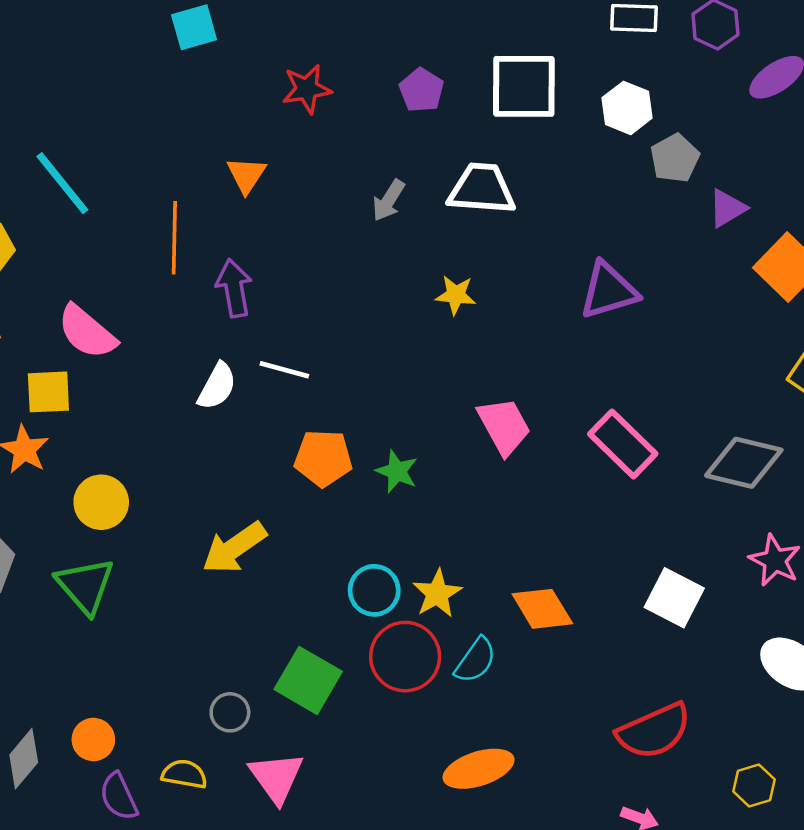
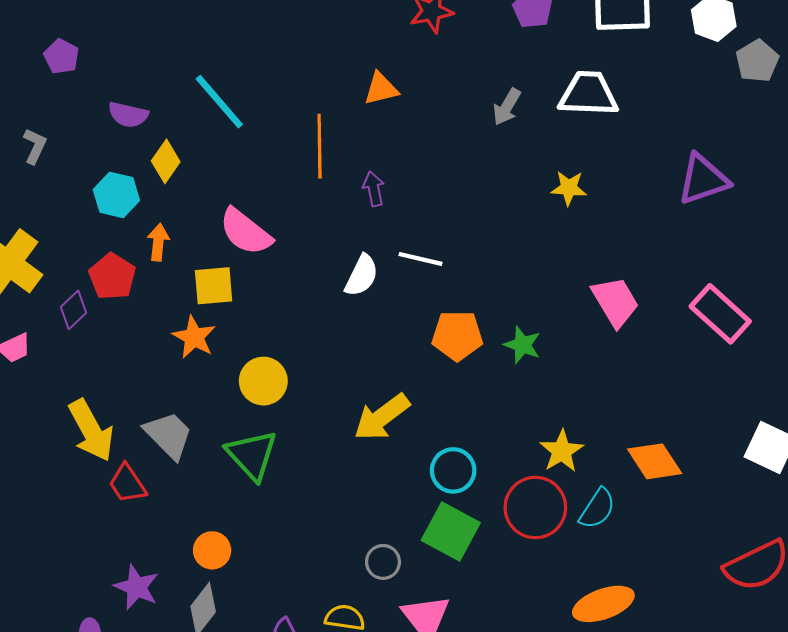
orange triangle: (246, 175) -> (381, 89), turned 45
purple arrow: (234, 288) -> (374, 189), size x0.7
cyan circle: (374, 590) -> (453, 470), moved
orange circle: (93, 740) -> (212, 550), moved

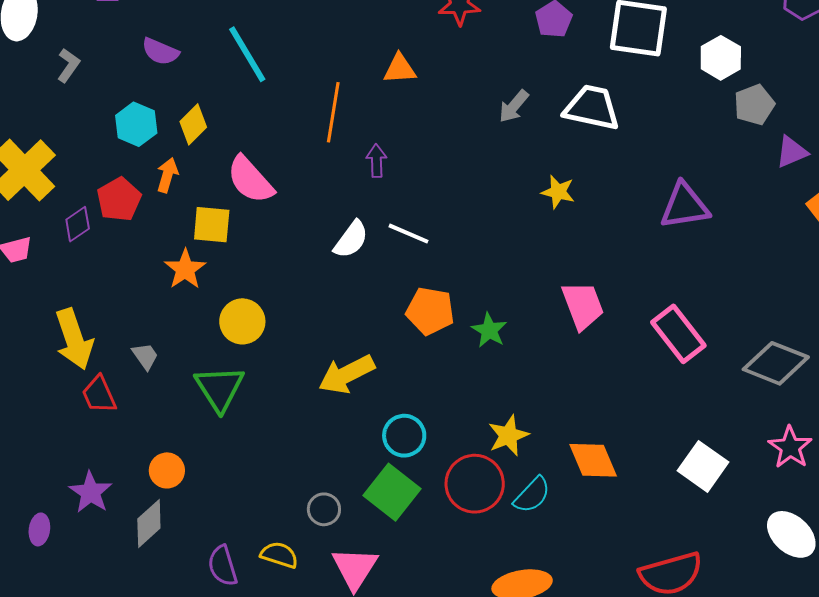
yellow diamond: (166, 161) -> (193, 124), moved
gray trapezoid: (168, 435) -> (145, 356), size x0.6

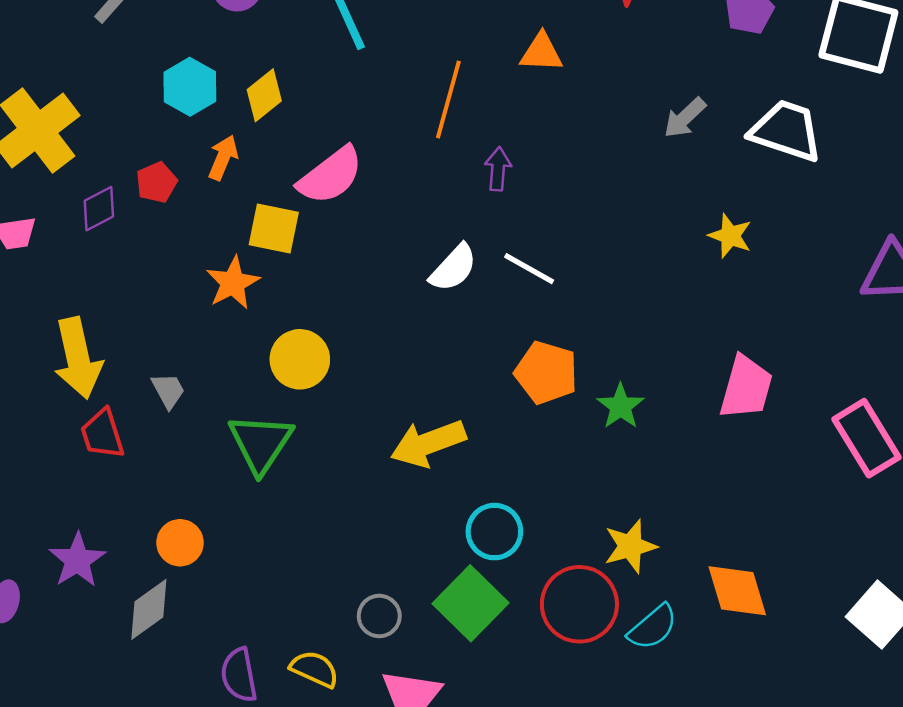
pink semicircle: (250, 180) -> (331, 176), turned -92
red pentagon: (119, 199) -> (157, 182), size x0.7
pink trapezoid: (583, 305) -> (746, 387), turned 30

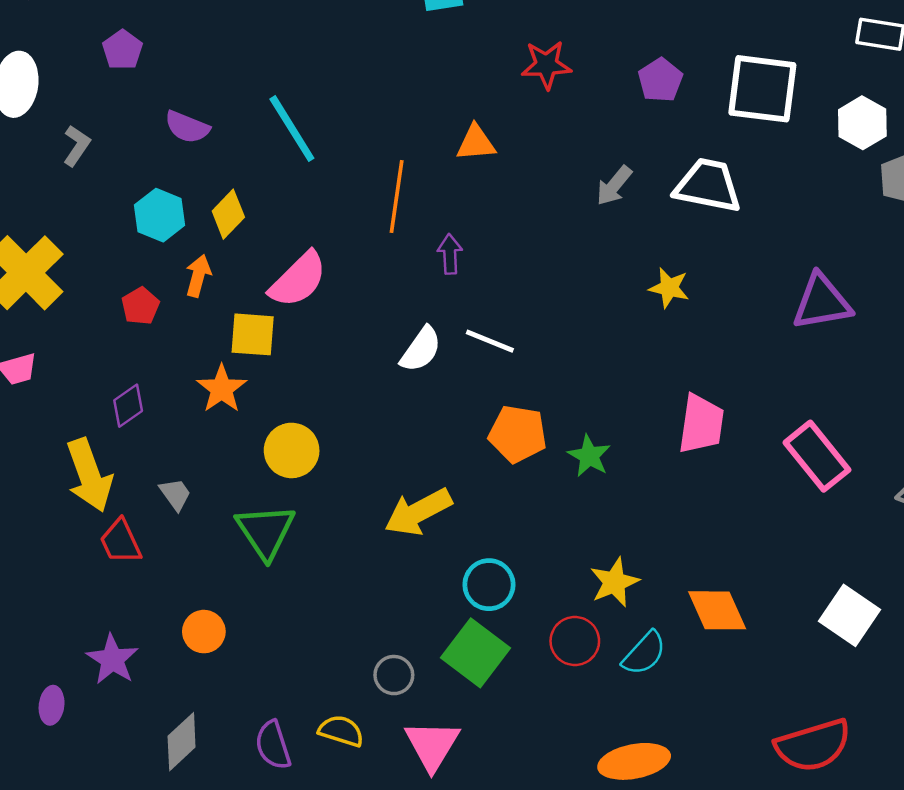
purple diamond: (99, 209) -> (128, 406), moved
red circle: (579, 604) -> (575, 641), size x0.7
gray diamond: (149, 609) -> (182, 742), moved

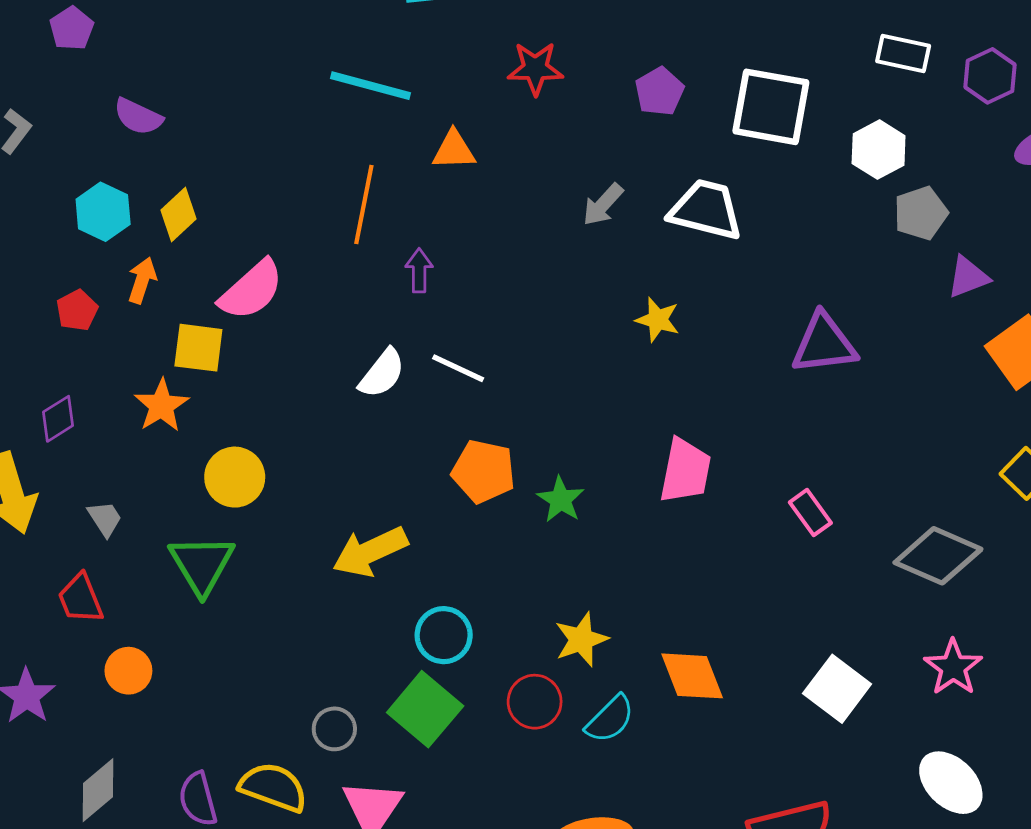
cyan line: (292, 129) -> (371, 86), moved, turned -46
pink rectangle: (817, 456) -> (810, 513), size x0.6
red trapezoid: (121, 542) -> (80, 599), moved
yellow semicircle: (341, 731) -> (273, 787), size x1.4

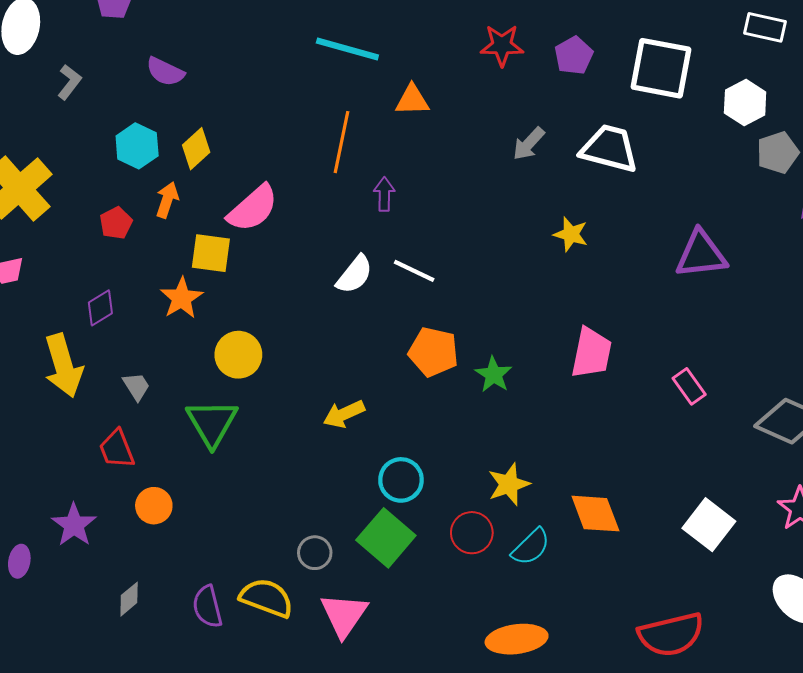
red star: (535, 68) -> (502, 45), moved
yellow arrow: (370, 552) -> (344, 414), size x0.7
gray diamond: (98, 790) -> (129, 599), size x0.7

